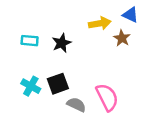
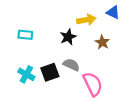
brown star: (122, 38) -> (102, 42), moved
black star: (62, 43) -> (68, 37), moved
gray semicircle: (76, 105) -> (71, 65), moved

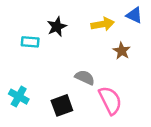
black star: (68, 37) -> (57, 27), moved
black square: (50, 72) -> (62, 105), moved
cyan cross: (26, 74) -> (19, 97), moved

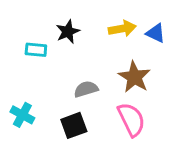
blue triangle: (134, 15) -> (156, 33), moved
brown star: (122, 51) -> (134, 77), moved, size x1.5
gray semicircle: (85, 77) -> (86, 89), moved, turned -42

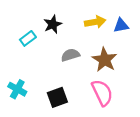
blue triangle: (156, 33) -> (121, 25), turned -35
cyan rectangle: (36, 50) -> (28, 38), turned -42
gray semicircle: (86, 89) -> (70, 55), moved

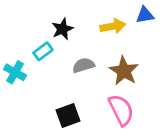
blue triangle: (121, 25) -> (145, 15), moved
cyan rectangle: (28, 38) -> (43, 51), moved
cyan cross: (17, 89) -> (15, 72), moved

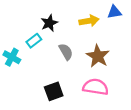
gray semicircle: (83, 65) -> (66, 52), turned 77
pink semicircle: (121, 110) -> (96, 87), turned -55

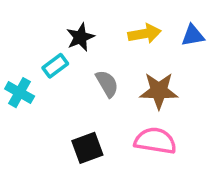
blue triangle: (114, 12) -> (193, 35), moved
brown star: (98, 56) -> (159, 91), turned -30

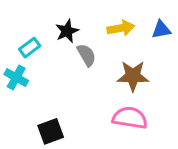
cyan rectangle: (55, 66) -> (30, 48), moved
gray semicircle: (107, 84) -> (86, 55), moved
black square: (87, 148) -> (51, 131), moved

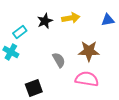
yellow arrow: (121, 28) -> (71, 18), moved
gray semicircle: (86, 55) -> (59, 60), moved

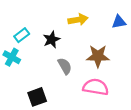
black star: (45, 21) -> (51, 40), moved

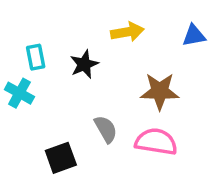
cyan rectangle: (22, 35) -> (36, 57), turned -64
gray semicircle: (65, 66) -> (106, 129), moved

